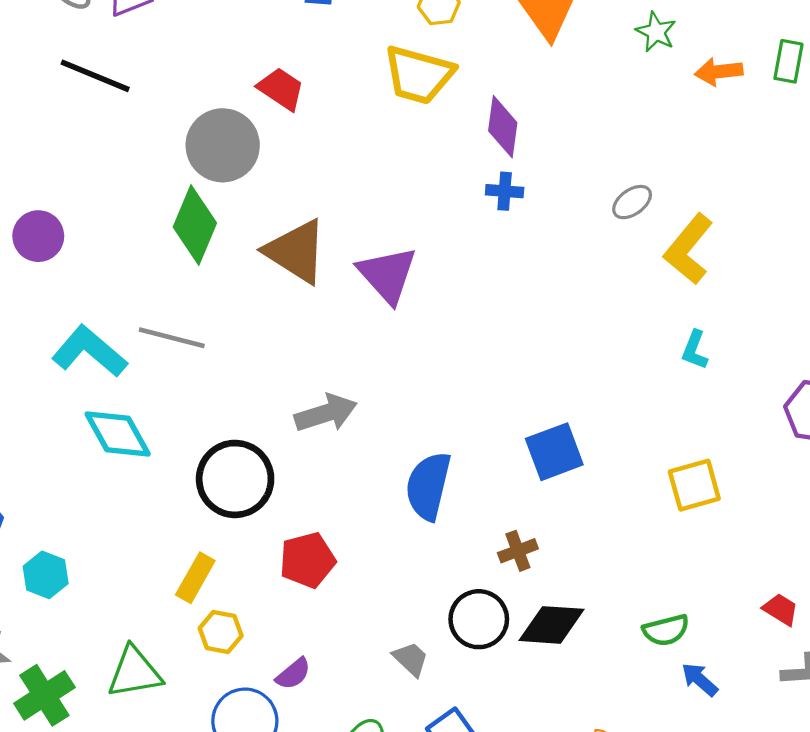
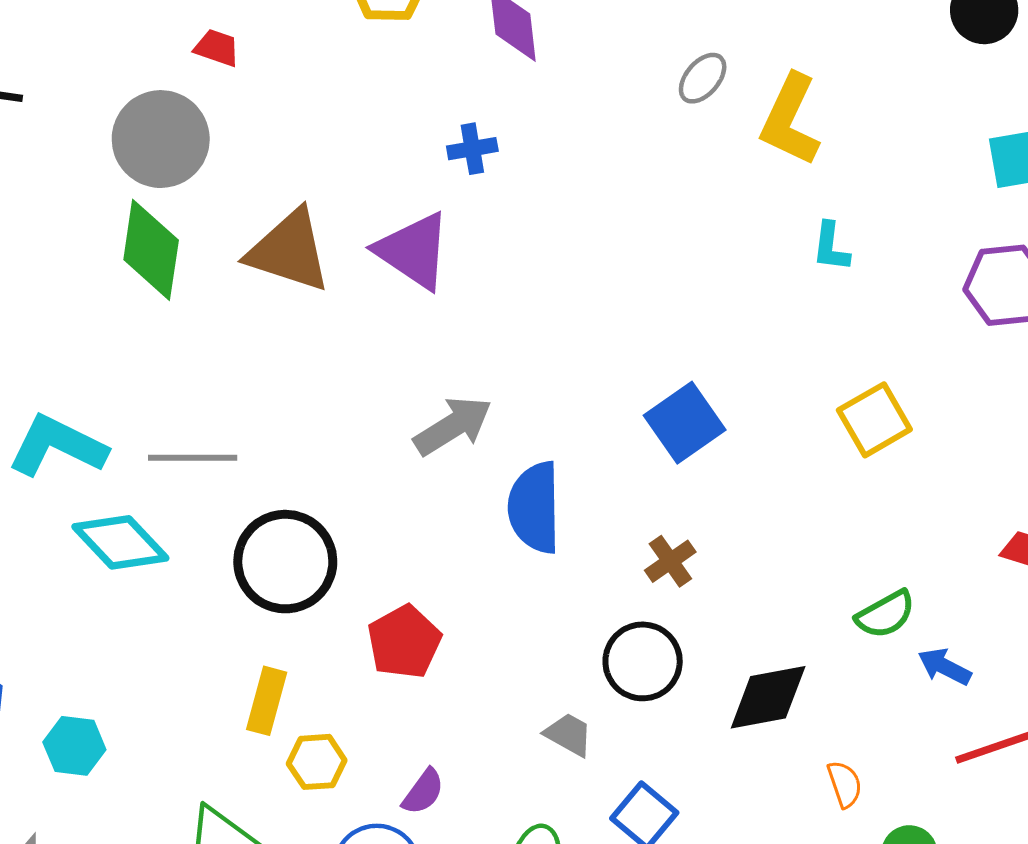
red trapezoid: (281, 89) -> (217, 48), size x0.7
blue cross: (505, 191) -> (472, 149), moved
gray line: (172, 338) -> (193, 458), moved
gray arrow: (326, 413) -> (453, 426), moved
black diamond: (551, 625) -> (768, 697), moved

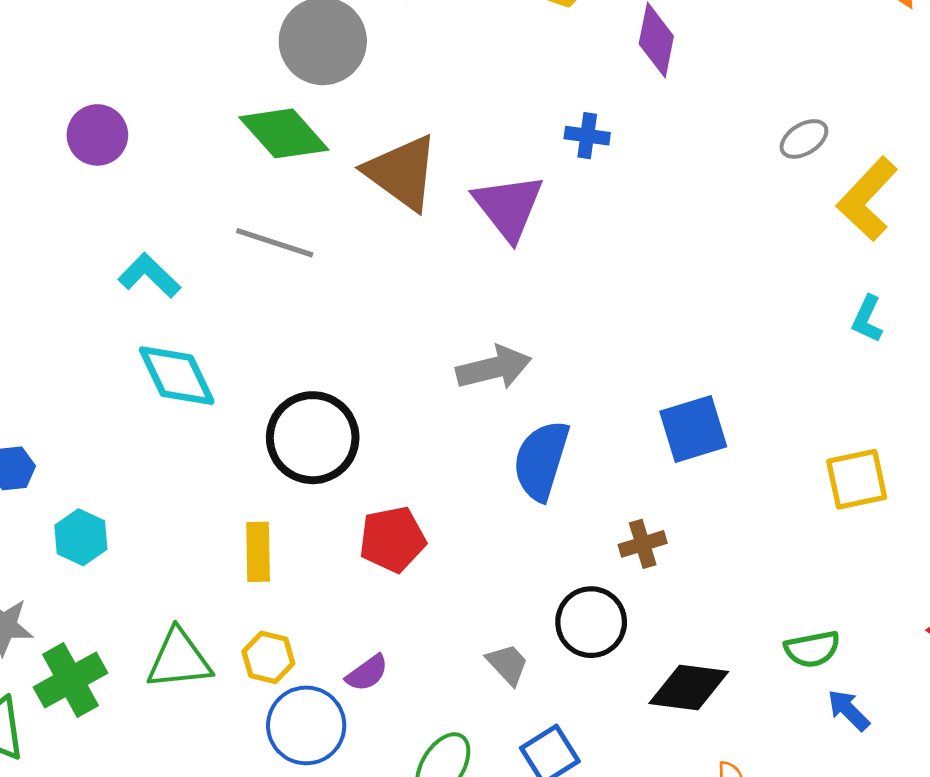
green diamond: (151, 250) -> (284, 133), turned -68
cyan L-shape: (57, 446) -> (149, 275), size x0.7
gray line: (193, 458) -> (275, 243), moved
yellow rectangle: (267, 701) -> (258, 552), turned -34
yellow hexagon: (317, 762) -> (268, 657), moved

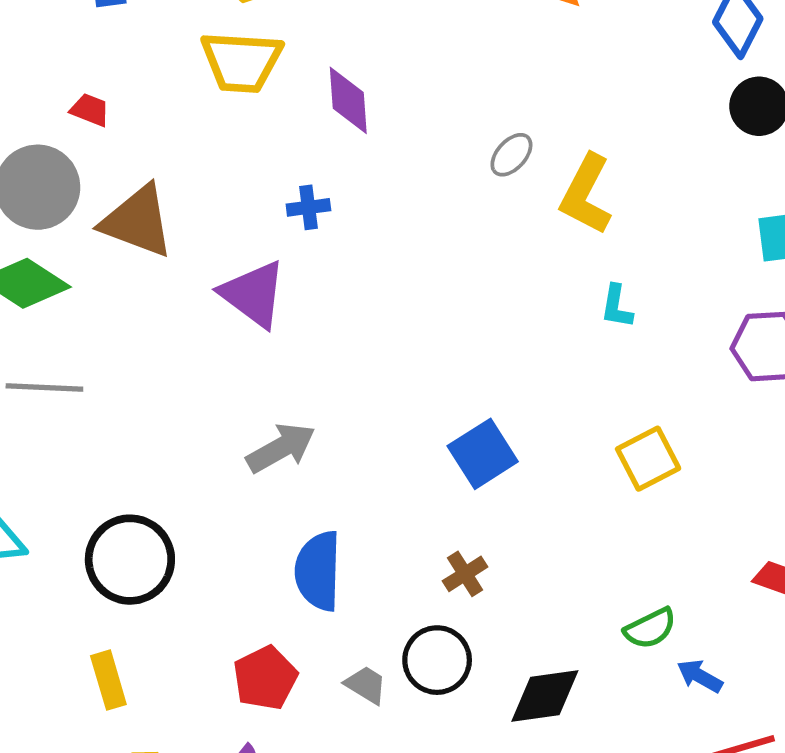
brown triangle: (402, 172) -> (137, 221), moved
blue semicircle: (541, 460) -> (318, 571), moved
red pentagon: (392, 539) -> (265, 678), moved
gray trapezoid: (508, 664) -> (366, 685), moved

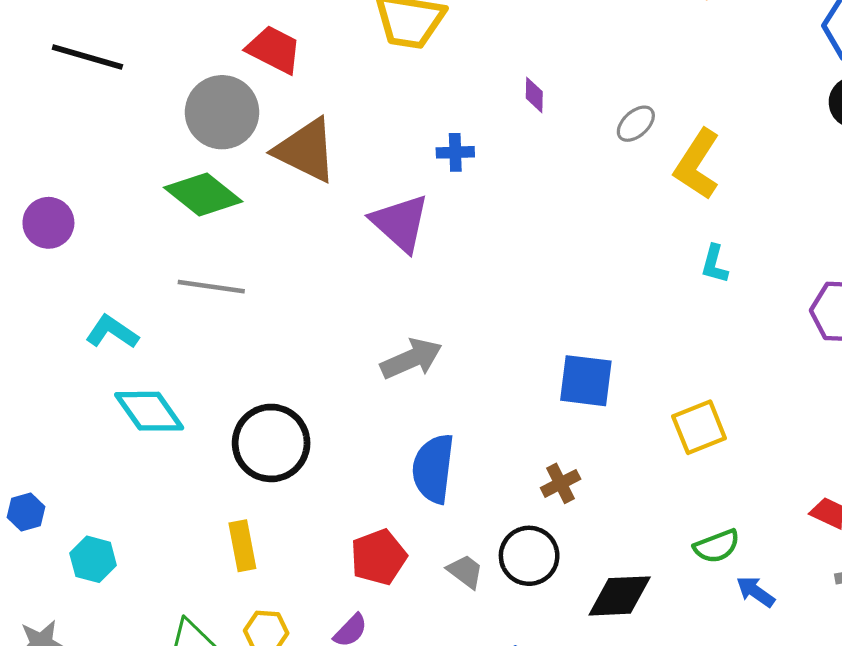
purple diamond: (348, 100) -> (534, 95), moved, size x0.6
red trapezoid: (90, 110) -> (274, 50), size x1.6
blue square: (483, 454) -> (586, 381), turned 34
yellow square: (648, 459) -> (699, 427), moved

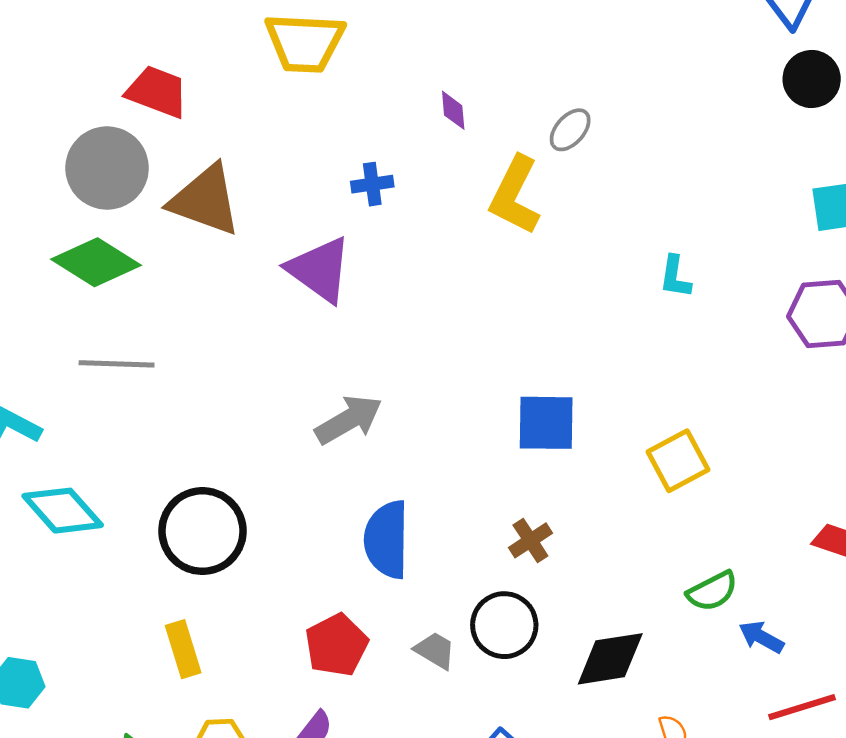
yellow L-shape: (697, 164) -> (515, 195), moved

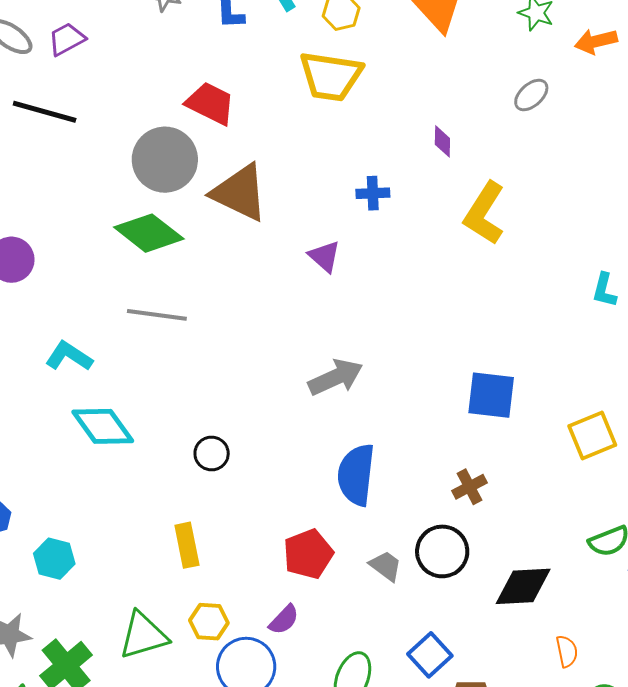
gray ellipse: (570, 130) -> (531, 95), moved
purple triangle: (319, 270) -> (324, 256), size x0.6
black circle: (202, 531) -> (212, 453), size x0.5

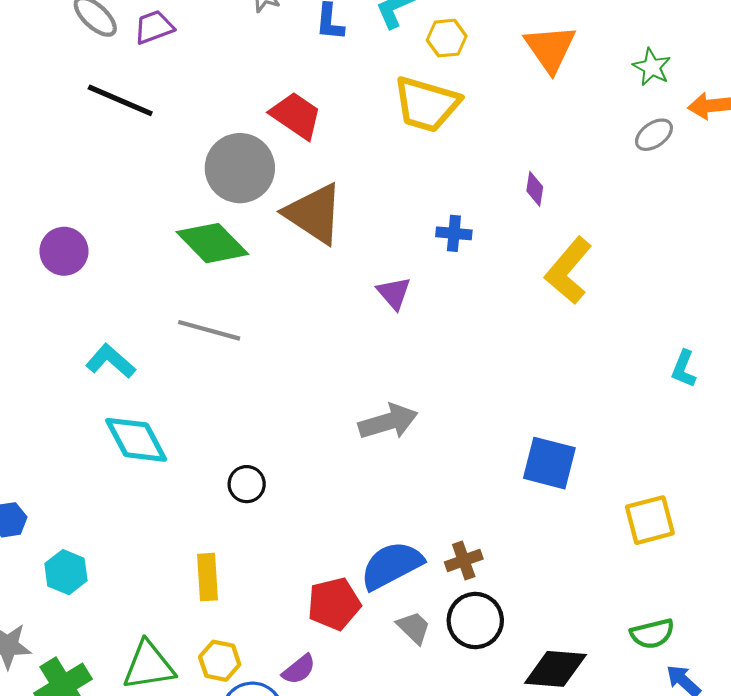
gray ellipse: (531, 95) -> (654, 135), moved
blue semicircle: (356, 475) -> (392, 565), moved, turned 48
brown cross: (470, 487) -> (464, 560), moved

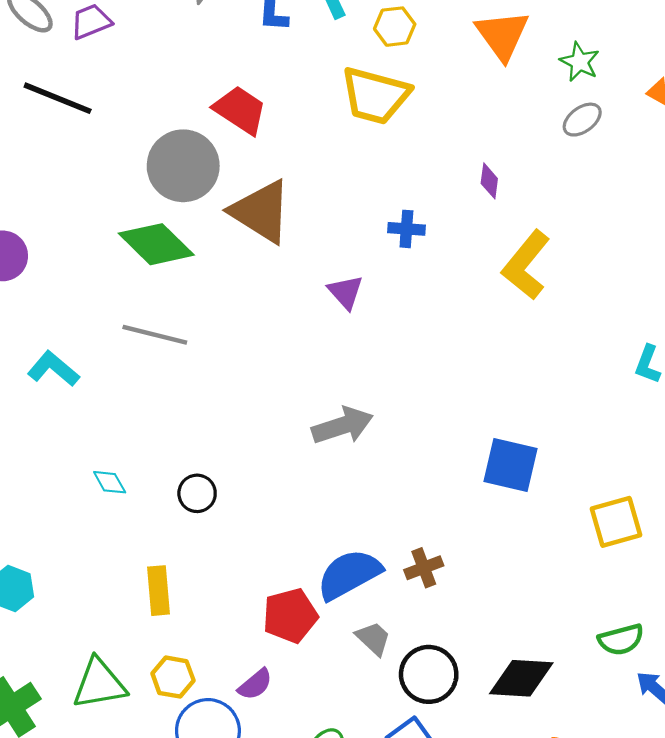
green star: (652, 67) -> (580, 62), moved
gray ellipse: (654, 135) -> (582, 120), moved
cyan diamond: (136, 440) -> (110, 482), moved, size x0.5
black circle: (475, 621) -> (429, 674), moved

